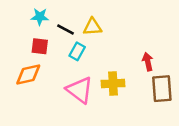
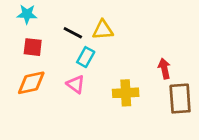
cyan star: (40, 17) -> (27, 14), moved
red square: (40, 46) -> (33, 47), moved
pink triangle: (80, 90) -> (76, 84), moved, size x0.6

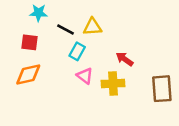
cyan star: (27, 14) -> (39, 13), moved
red arrow: (164, 69) -> (125, 59), moved, turned -42
pink triangle: (76, 84) -> (85, 76), moved

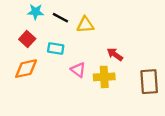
black line: (65, 30) -> (60, 18), moved
red square: (30, 42) -> (27, 39), turned 35
cyan rectangle: (77, 51) -> (56, 48), moved, turned 70

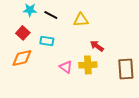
yellow triangle: (85, 25) -> (81, 20), moved
pink triangle: (78, 70) -> (66, 67), moved

